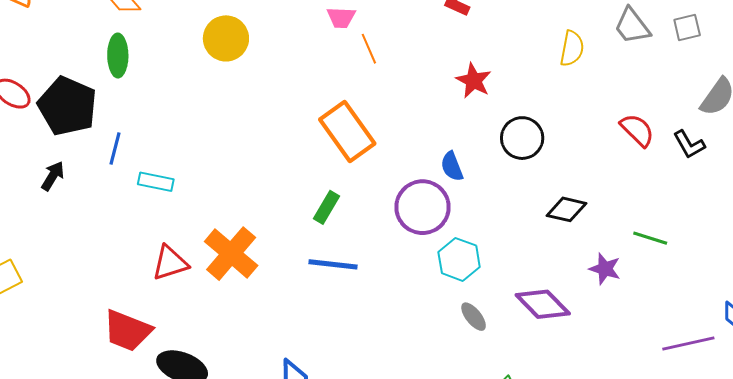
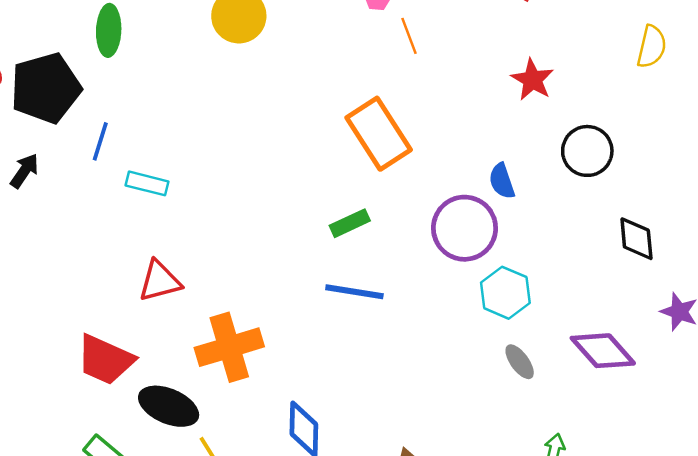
black pentagon: (67, 106) -> (46, 88), turned 30
green rectangle: (326, 207) -> (350, 223), turned 32
black diamond: (566, 209) -> (636, 239), turned 69
orange cross: (231, 254) -> (229, 347), moved, turned 30

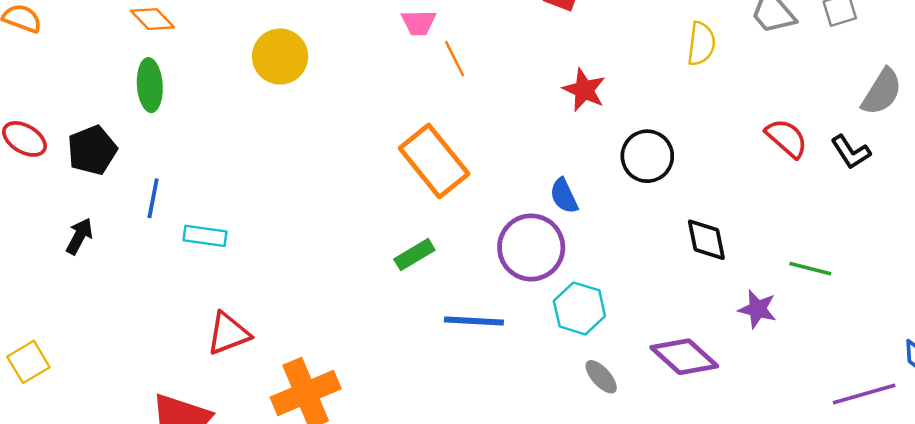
black pentagon: (46, 88) -> (92, 150), size x0.7
blue line: (354, 292) -> (474, 321), moved

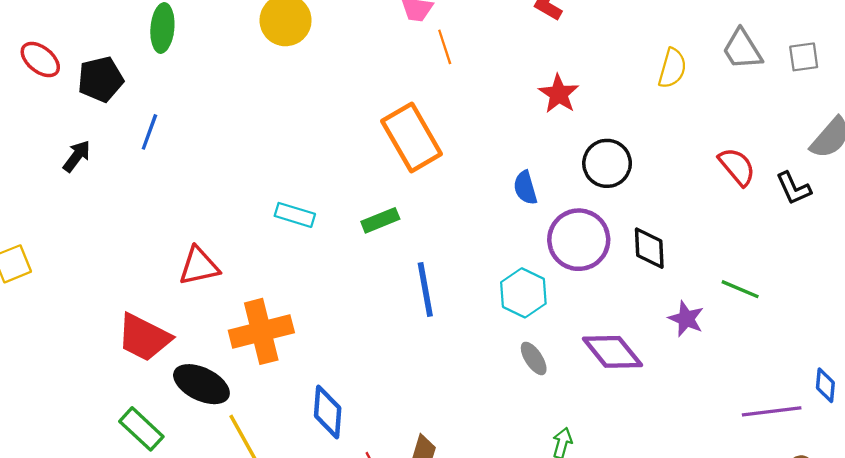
cyan rectangle: (205, 236) -> (295, 215), moved
purple circle: (531, 247) -> (579, 240), moved
blue line: (474, 321) -> (425, 290), turned 68

